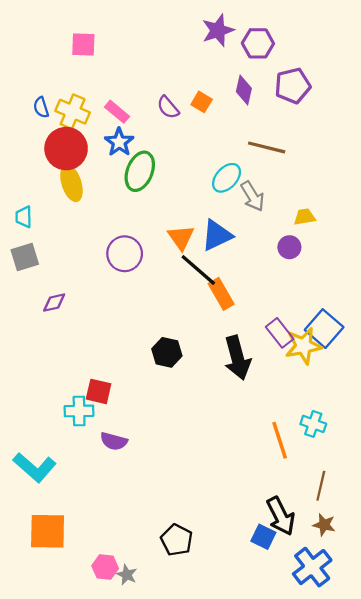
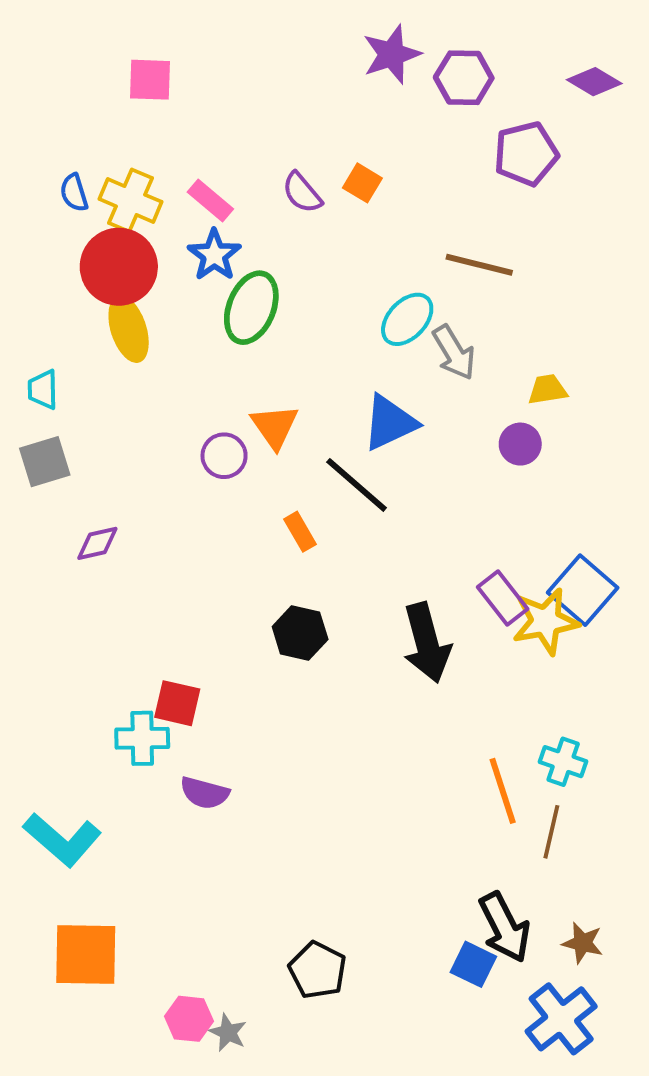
purple diamond: (244, 90) -> (594, 82), moved, turned -72
orange triangle: (181, 237) -> (275, 427), moved
purple circle: (125, 254) -> (224, 456), size x0.7
orange rectangle: (221, 294) -> (300, 532), moved, size x0.7
brown line: (321, 486) -> (551, 832), moved

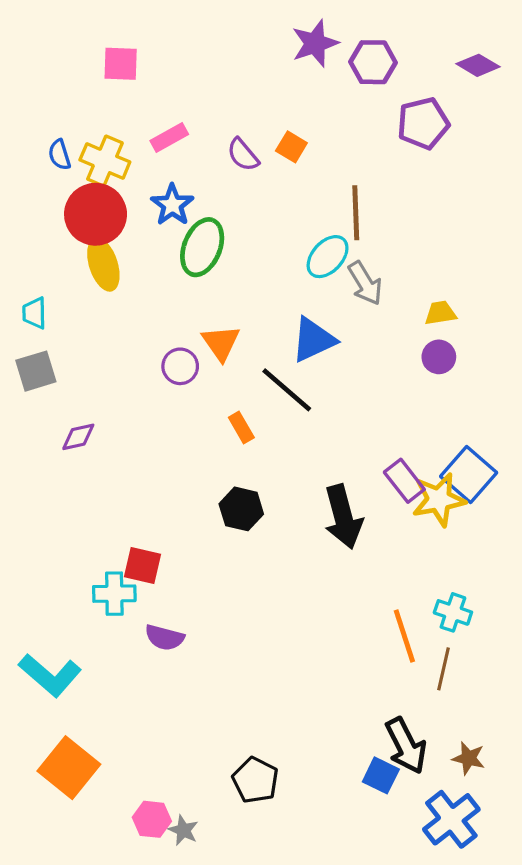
pink rectangle: (210, 200) -> (169, 137), moved, turned -69
brown line: (479, 265) -> (356, 213), moved, turned 74
purple circle: (520, 444) -> (439, 357), moved
orange square: (86, 955) -> (69, 768), turned 38

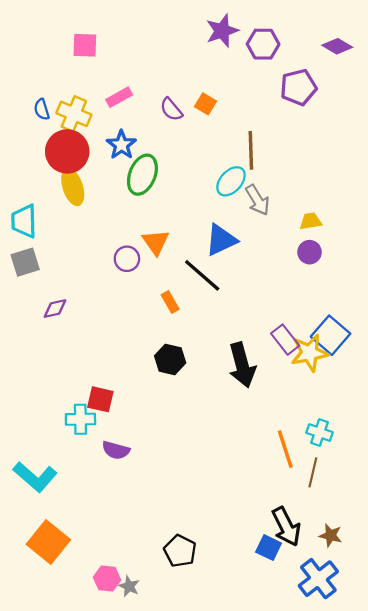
cyan trapezoid: (34, 313) -> (24, 221), size x1.5

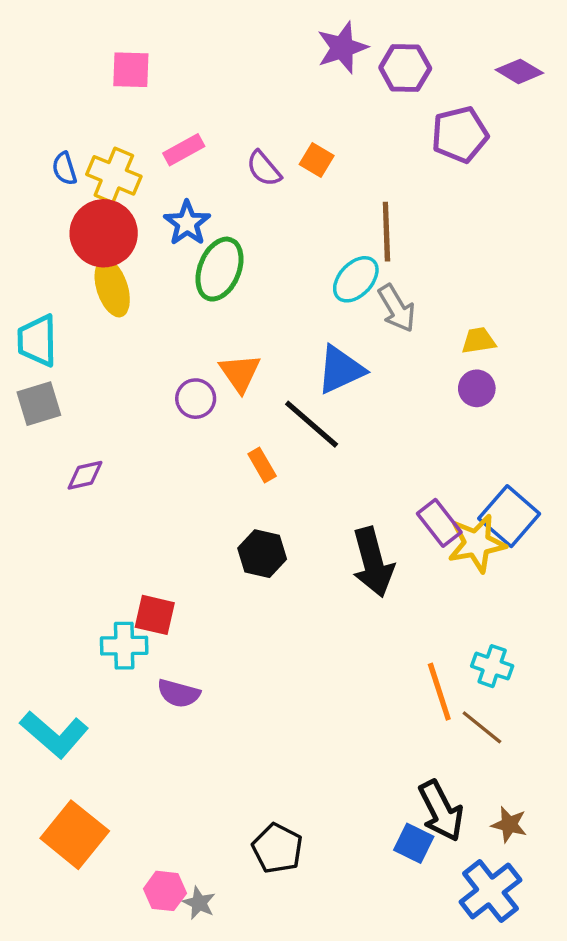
brown line: (313, 472) -> (482, 727), turned -64

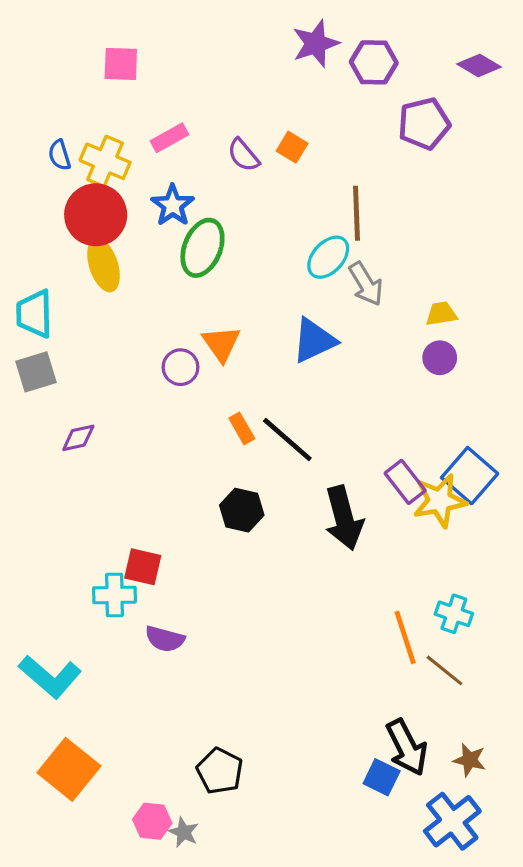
black line: (312, 424) -> (287, 439), moved
black pentagon: (277, 848) -> (220, 771), moved

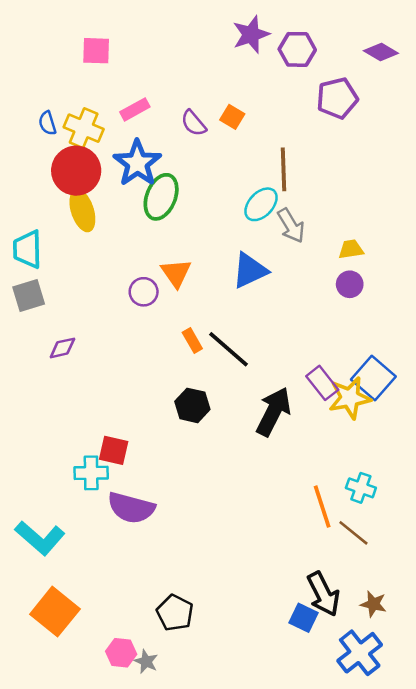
blue star: (173, 205) -> (137, 163), size x1.4
black arrow: (344, 518) -> (273, 412), turned -138
purple semicircle: (165, 639) -> (131, 508), size x1.5

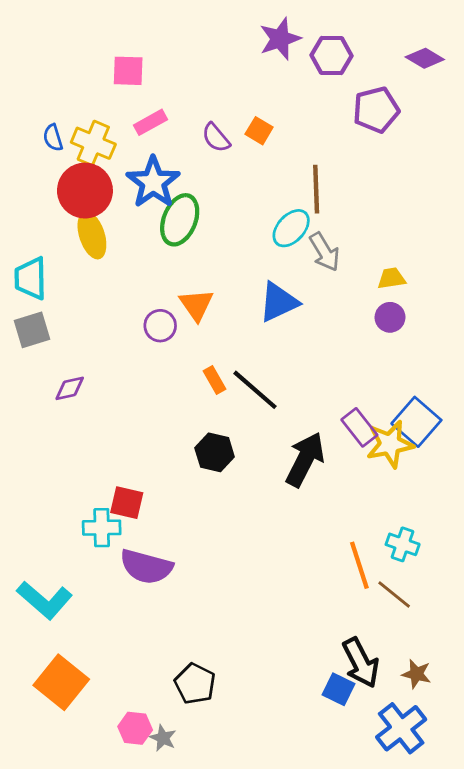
pink square: (96, 51) -> (128, 71), moved

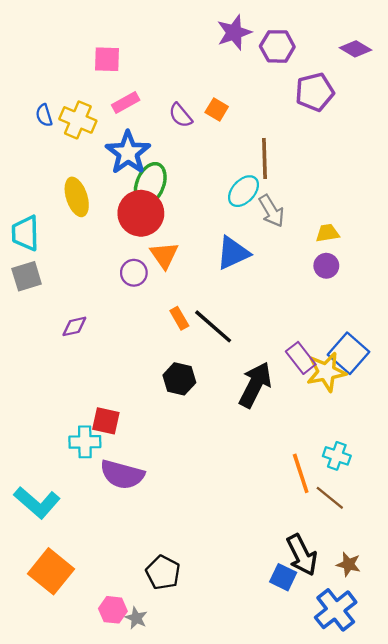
red circle: (85, 191) -> (141, 213), moved
purple diamond: (70, 388) -> (74, 326), moved

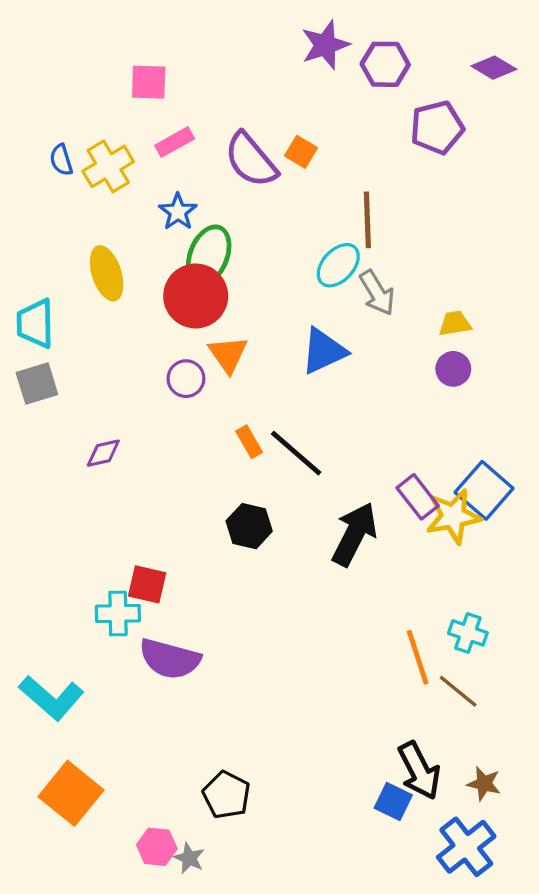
purple semicircle: (181, 115) -> (251, 160), size x1.6
yellow cross: (78, 120) -> (108, 166), turned 36
blue star: (128, 153) -> (178, 212), size x0.6

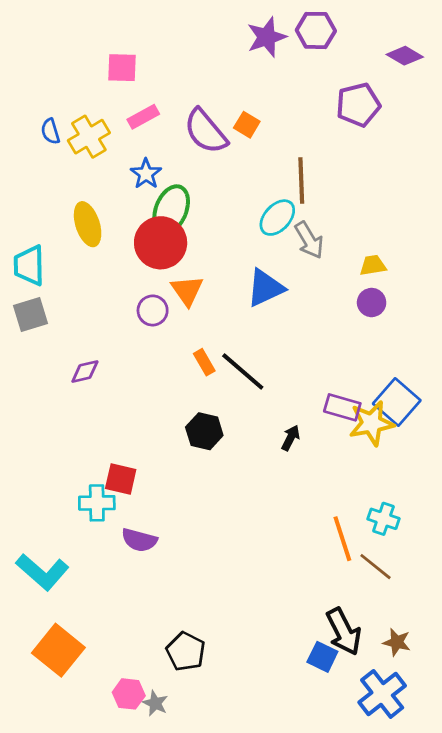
purple hexagon: (385, 64) -> (316, 30), moved
purple rectangle: (418, 497) -> (342, 407), turned -36
black arrow: (354, 534) -> (291, 438), size x0.5
purple semicircle: (170, 659) -> (139, 540), size x0.7

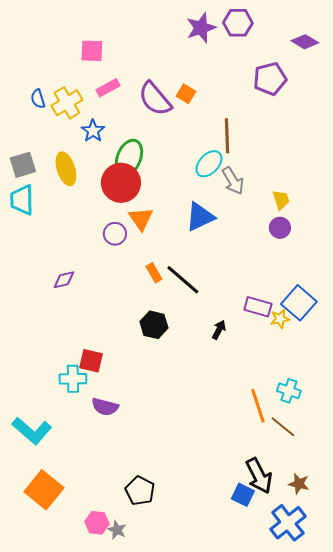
blue star: (146, 174) -> (93, 131), moved
yellow trapezoid: (373, 265) -> (281, 200), turned 80
gray square: (30, 314) -> (23, 165), moved
yellow star: (372, 423) -> (280, 319), size x0.6

